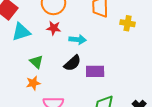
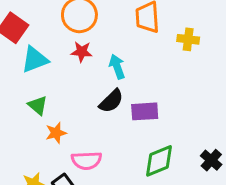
cyan arrow: (78, 40) -> (117, 67), turned -112
green triangle: (36, 62) -> (38, 105), moved

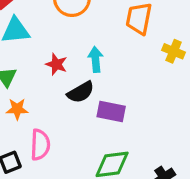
red star: (82, 52) -> (56, 64), moved
pink semicircle: (87, 161) -> (40, 145), turned -100

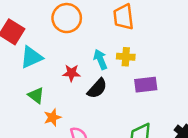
yellow cross: (174, 51) -> (126, 57), moved
purple rectangle: (111, 111) -> (146, 85), moved

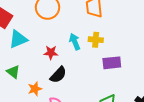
black semicircle: (97, 88) -> (58, 75), moved
green triangle: (36, 95) -> (13, 72), moved

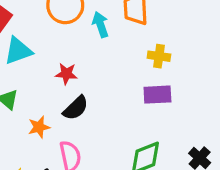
yellow cross: (96, 40) -> (159, 56), moved
cyan arrow: (75, 42) -> (100, 25), moved

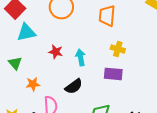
cyan arrow: (100, 25) -> (81, 57), moved
black semicircle: (76, 108) -> (74, 86), moved

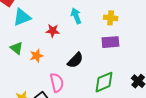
cyan arrow: (81, 57) -> (76, 16), moved
orange star: (33, 84) -> (36, 56), moved

